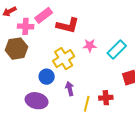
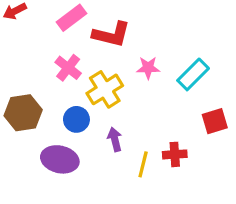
pink cross: (26, 26) -> (68, 68), moved, turned 35
brown hexagon: (16, 49) -> (23, 113), moved

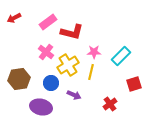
purple arrow: (115, 139) -> (74, 95), turned 128
red cross: (175, 154) -> (110, 104), turned -32
yellow line: (143, 164) -> (91, 72), moved

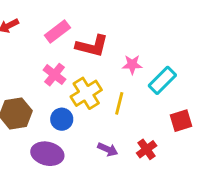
pink star: (94, 52) -> (132, 65), moved
purple arrow: (74, 95) -> (108, 149), moved

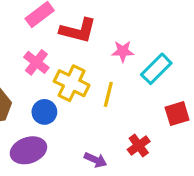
yellow cross: (86, 93) -> (72, 83), turned -32
purple arrow: (108, 149) -> (96, 160), moved
purple ellipse: (47, 154) -> (28, 150), turned -32

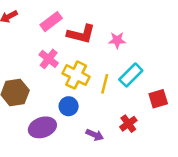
pink star: (123, 51) -> (117, 40), moved
cyan rectangle: (156, 69) -> (131, 75), moved
blue circle: (44, 112) -> (69, 106), moved

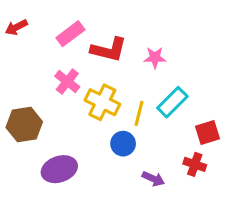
blue circle: (69, 106) -> (123, 144), moved
red cross: (128, 124) -> (195, 164), moved, turned -35
purple arrow: (95, 135) -> (153, 179), moved

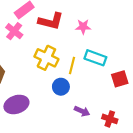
pink cross: (67, 81) -> (14, 31), moved
cyan rectangle: (172, 102) -> (95, 58), turned 65
red cross: (195, 164) -> (110, 119), moved

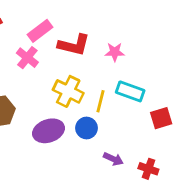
purple ellipse: (16, 104) -> (48, 131), moved

